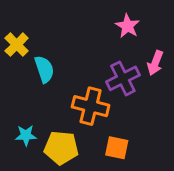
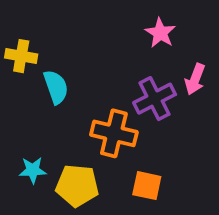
yellow cross: (17, 45) -> (21, 56), turned -35

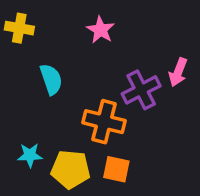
pink star: (160, 33) -> (101, 30), moved
yellow cross: (21, 56) -> (19, 28), moved
orange square: (147, 186) -> (116, 169), moved

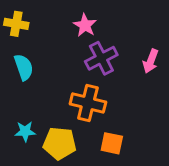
cyan semicircle: (51, 79) -> (24, 67), moved
purple cross: (141, 90) -> (101, 58), moved
orange square: (116, 169) -> (112, 143), moved

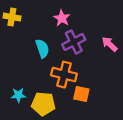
pink arrow: (151, 61) -> (110, 44), turned 112
cyan semicircle: (24, 67) -> (42, 48), moved
orange square: (112, 143) -> (81, 94), moved

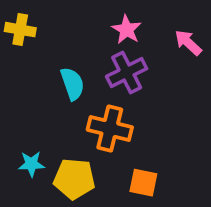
pink star: (62, 18) -> (127, 30), moved
pink arrow: (110, 44) -> (188, 43), moved
orange square: (81, 94) -> (143, 183), moved

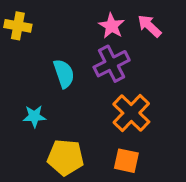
pink arrow: (188, 43) -> (149, 26), moved
orange cross: (110, 128) -> (131, 113), moved, turned 30
cyan star: (31, 164) -> (34, 116), moved

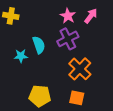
pink arrow: (149, 26) -> (91, 16), turned 84
cyan star: (34, 116) -> (21, 56), moved

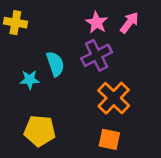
yellow pentagon: (40, 96) -> (40, 131), moved

